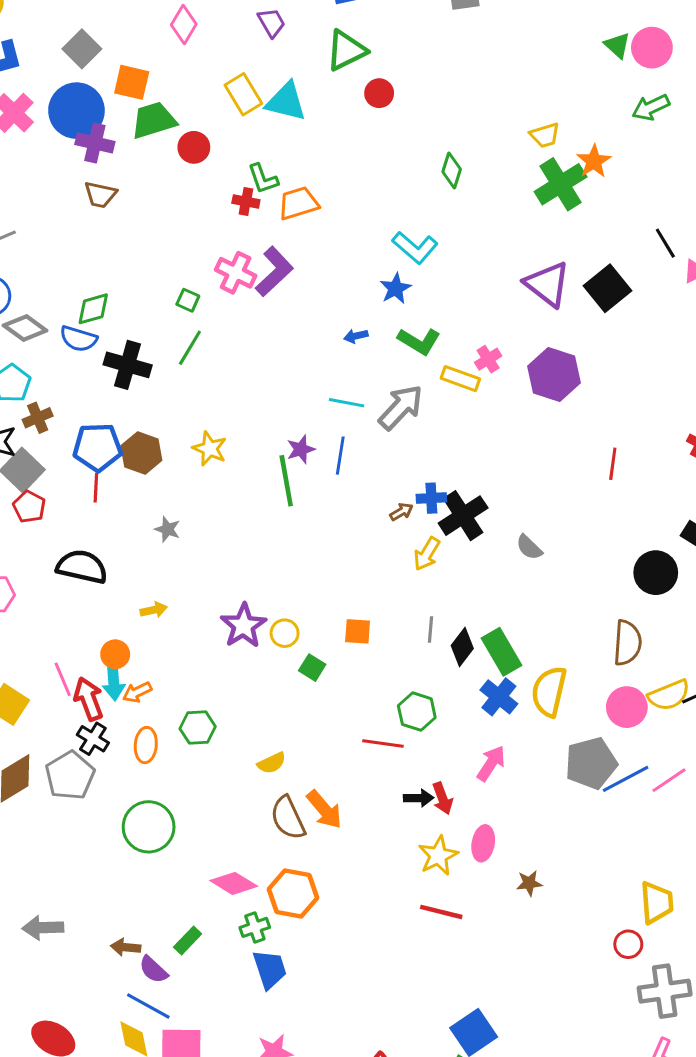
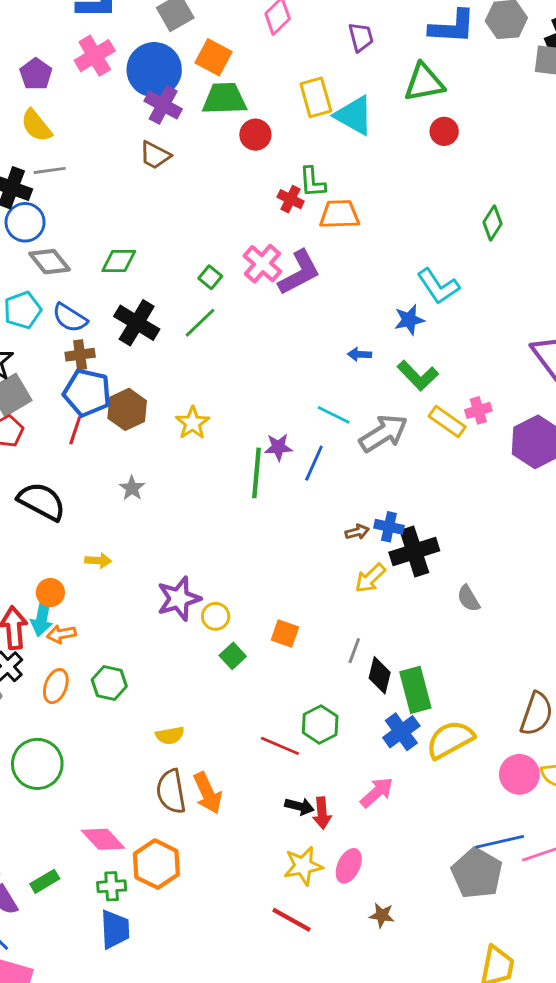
blue semicircle: (78, 339) -> (70, 318), moved
brown cross: (38, 418) -> (80, 355), moved
black diamond: (462, 647) -> (380, 675), turned -39
yellow semicircle: (549, 691) -> (450, 740), turned 33
gray pentagon: (591, 763) -> (477, 873), moved, turned 30

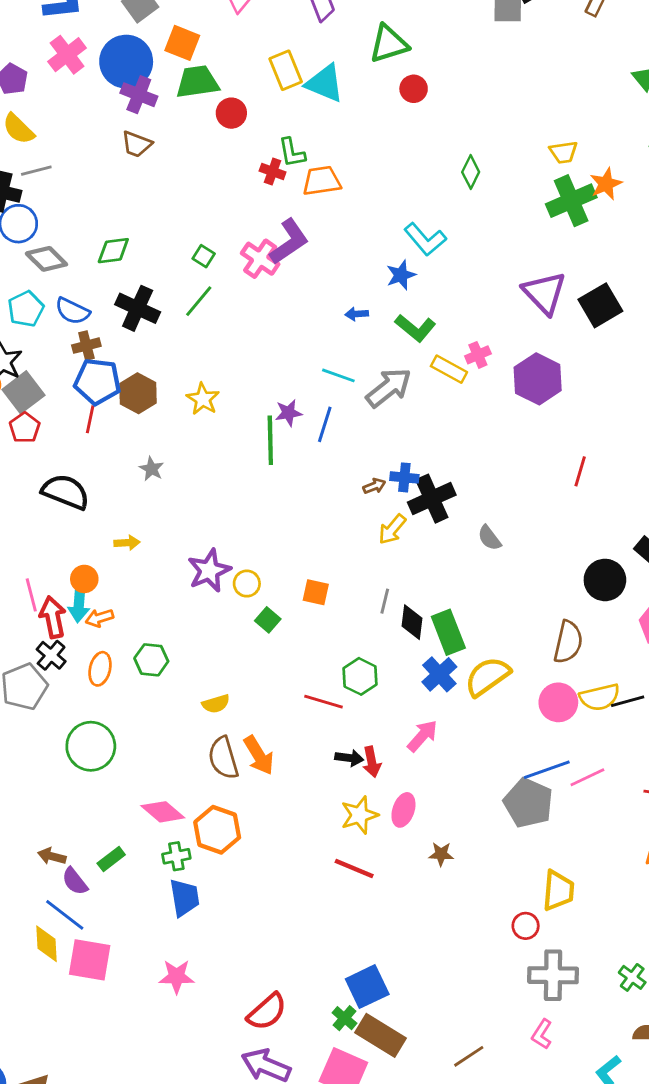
pink cross: (262, 264) -> (260, 259), moved

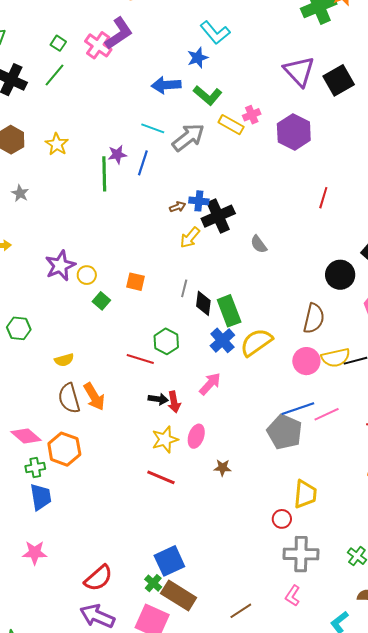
blue arrow: (357, 314) -> (166, 85), size x1.8

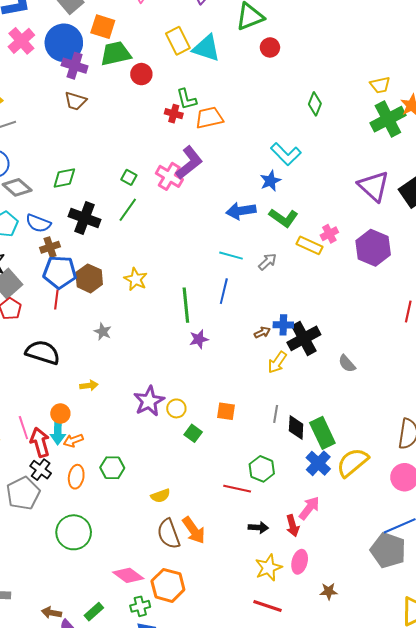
gray arrow: (188, 137) -> (267, 262), size x0.6
purple star: (117, 155) -> (199, 339), moved
red arrow: (174, 402) -> (293, 526), moved

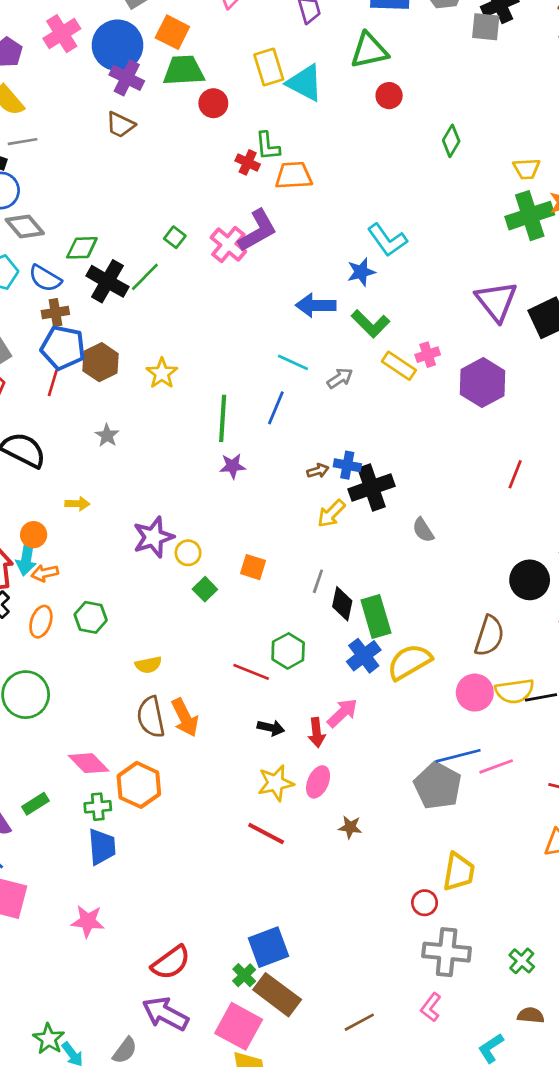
green diamond: (315, 104) -> (451, 141), moved
green diamond: (64, 178) -> (82, 248), moved
green line: (128, 210) -> (145, 277), moved

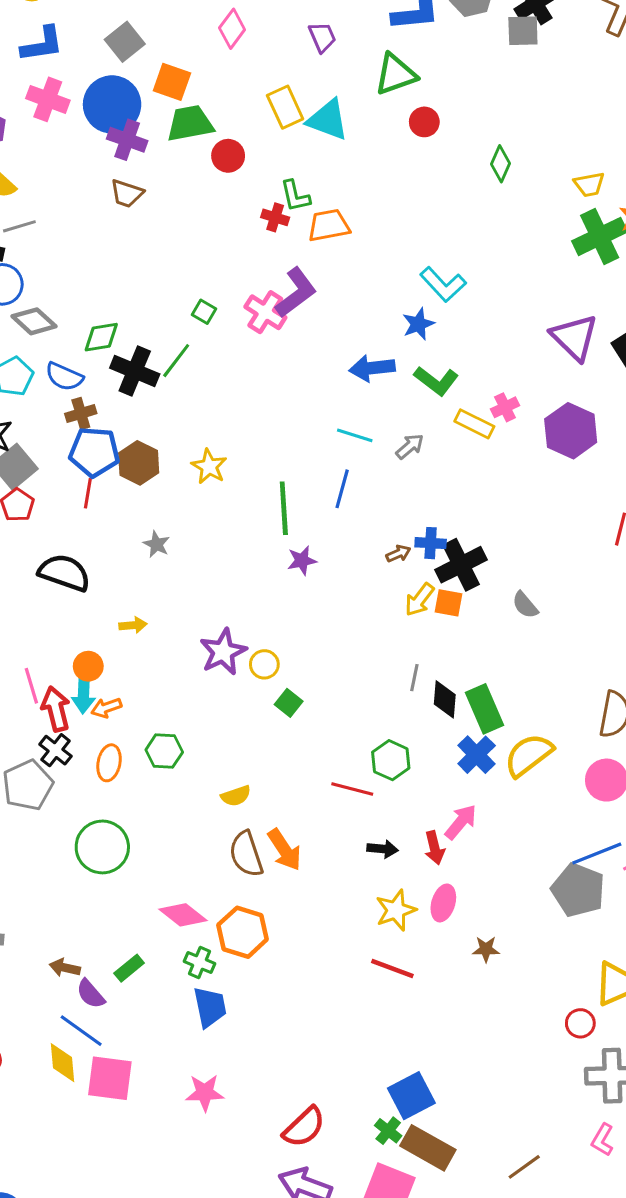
pink cross: (62, 34) -> (48, 99), turned -30
orange square: (253, 567) -> (449, 603), moved
green cross: (98, 807) -> (199, 962), turned 35

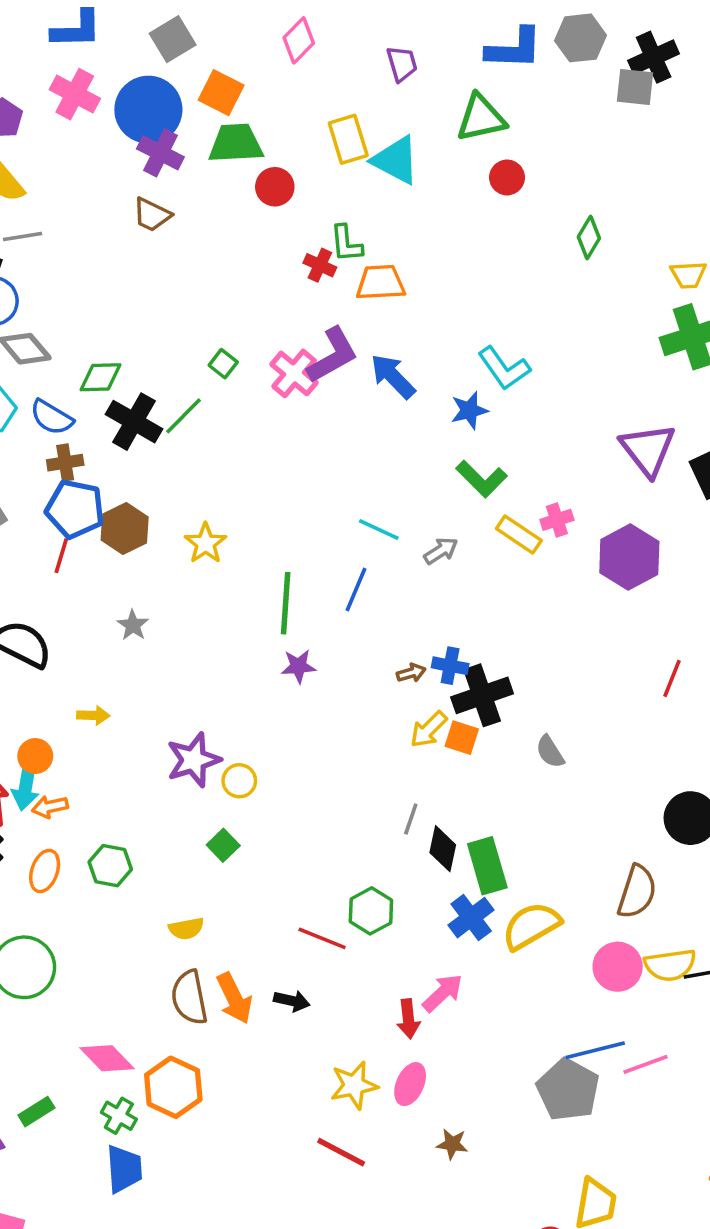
blue arrow: (372, 368) -> (393, 376), moved, turned 45
green square: (289, 703) -> (223, 845), moved
black arrow: (382, 849) -> (292, 1001), moved

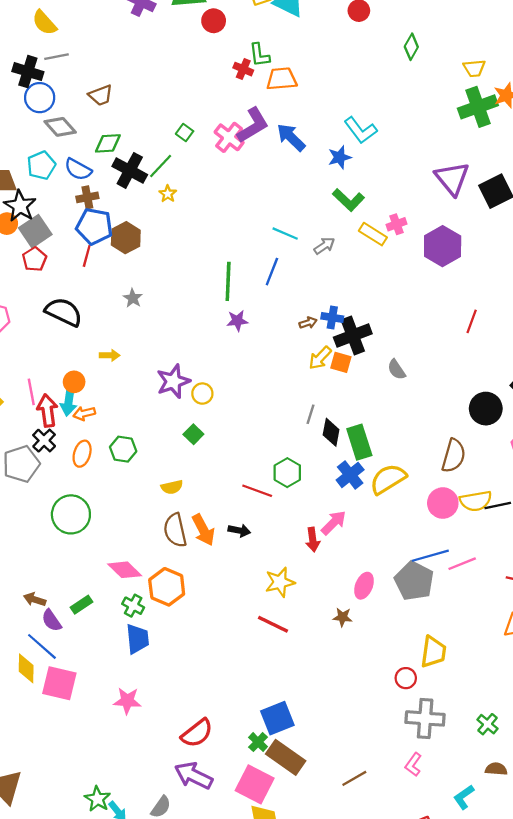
brown trapezoid: (152, 215) -> (101, 95), moved, turned -45
yellow star: (205, 543) -> (168, 194), moved, size x0.7
pink ellipse: (410, 1084) -> (364, 586), moved

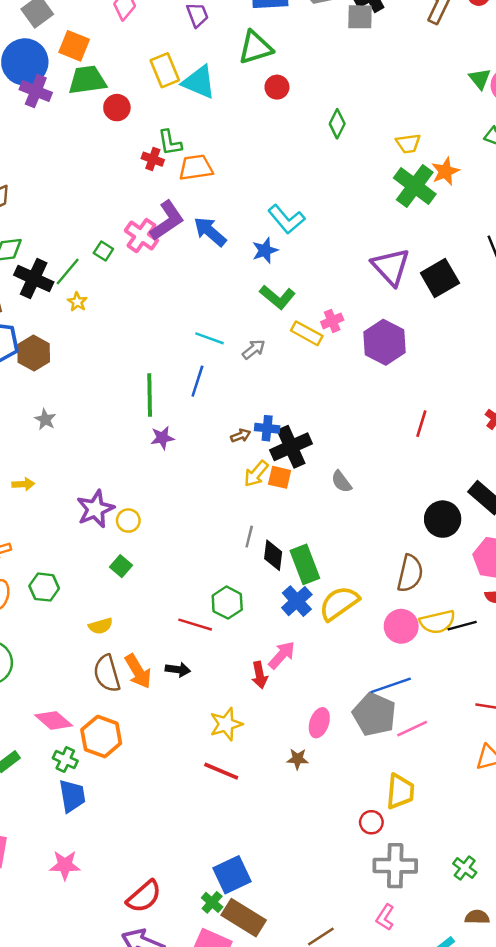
green cross: (478, 107) -> (415, 186), turned -30
green square: (185, 132) -> (103, 251), moved
pink line: (462, 564) -> (412, 729), moved

